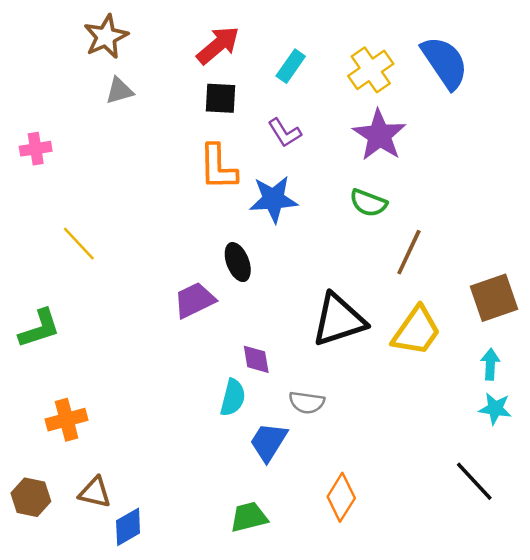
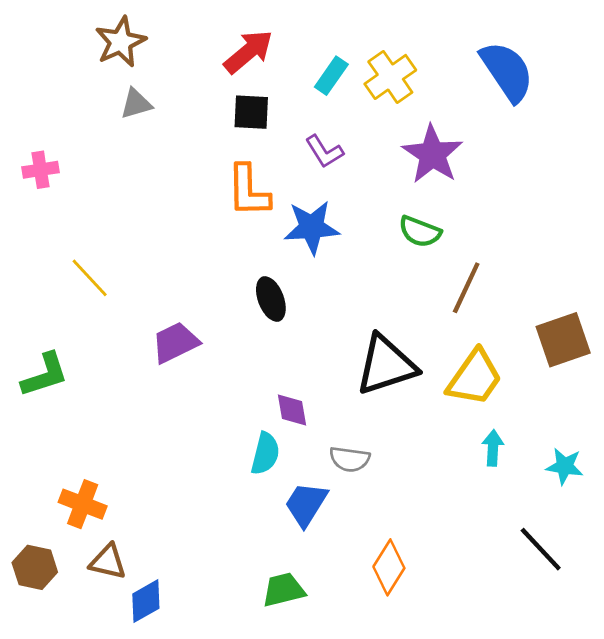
yellow cross: (371, 70) -> (390, 77), moved
purple trapezoid: (195, 300) -> (175, 343), moved
cyan arrow: (490, 364) -> (493, 448), moved
orange cross: (67, 420) -> (83, 504), moved, turned 36

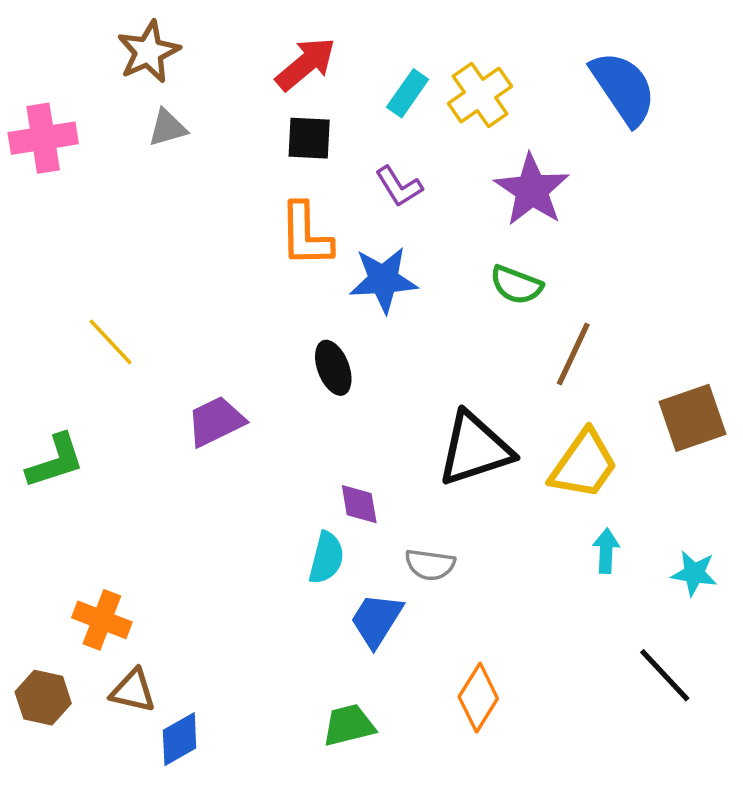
pink cross: (40, 170) -> (43, 138), moved, size x1.5

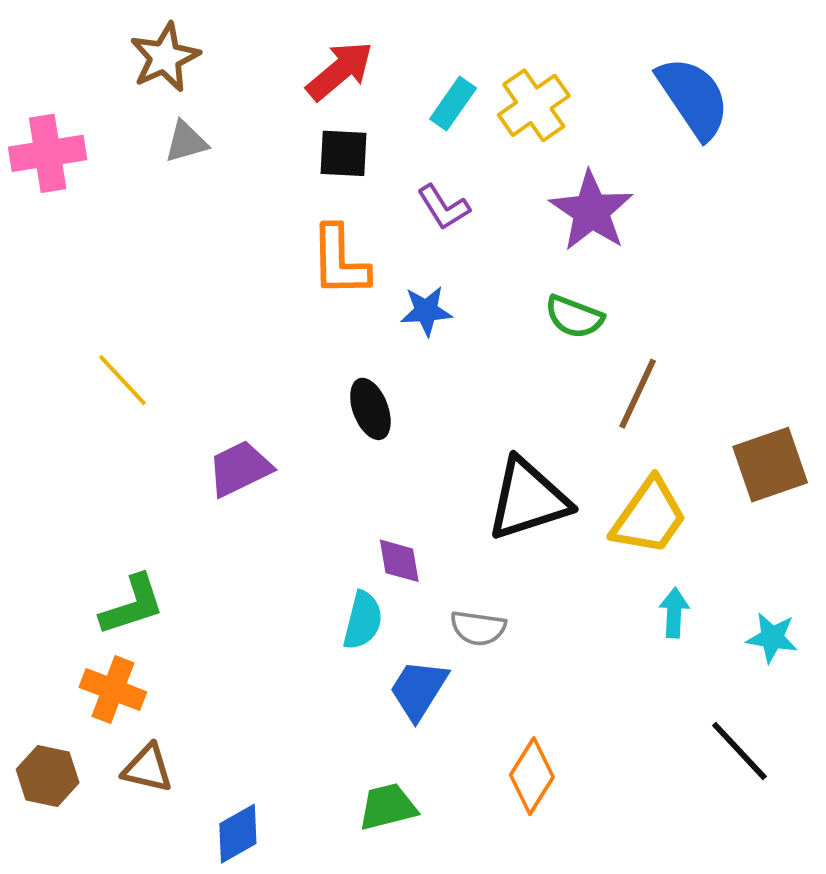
blue star: (383, 280) -> (426, 311), size x0.7
green L-shape: (55, 461) -> (132, 605), moved
blue diamond: (180, 739) -> (238, 834), moved

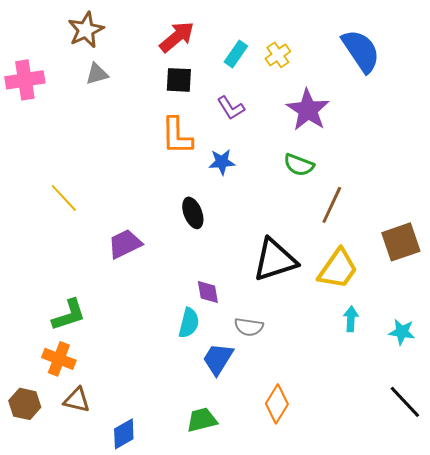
yellow cross: (534, 105) -> (278, 55), size x0.7
black line: (739, 751) -> (405, 402), moved

